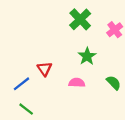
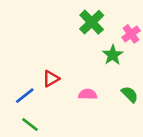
green star: (87, 56) -> (113, 55), moved
red triangle: (45, 69) -> (51, 79), turned 35

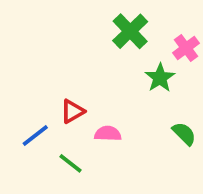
pink semicircle: (88, 94) -> (108, 134), moved
green line: (30, 124) -> (71, 163), moved

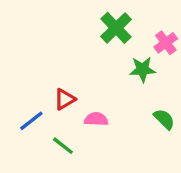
green star: (160, 78) -> (143, 69), turned 30

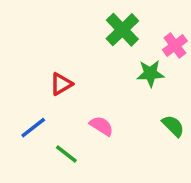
red triangle: (65, 99) -> (61, 84), moved
pink semicircle: (96, 119) -> (101, 126), turned 30

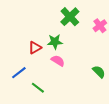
green star: (150, 73) -> (55, 42), moved
pink semicircle: (101, 126) -> (58, 61), moved

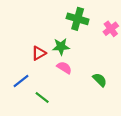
green cross: (70, 17) -> (78, 19), turned -30
green semicircle: (99, 72) -> (100, 80), moved

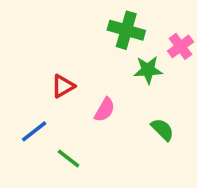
green star: (61, 47) -> (148, 70), moved
pink semicircle: (64, 68) -> (105, 110), turned 88

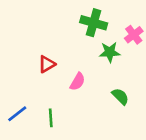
blue line: (34, 131) -> (17, 114), moved
green line: (68, 158) -> (51, 118), turned 48

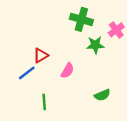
green semicircle: (120, 96) -> (102, 95), moved, turned 112
blue line: (17, 114) -> (27, 73), moved

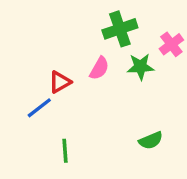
green cross: (81, 19) -> (120, 29), turned -35
pink semicircle: (67, 71) -> (99, 68), moved

